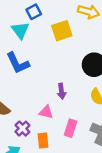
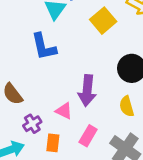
yellow square: (62, 31) -> (103, 21), turned -35
purple arrow: (62, 91) -> (87, 91), size x1.6

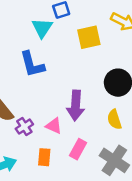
yellow square: (103, 21) -> (89, 37), turned 30
purple cross: (32, 124) -> (24, 127), moved

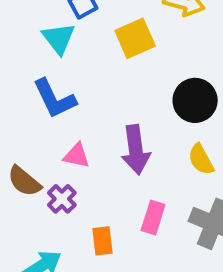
pink triangle: (54, 126) -> (77, 156), moved

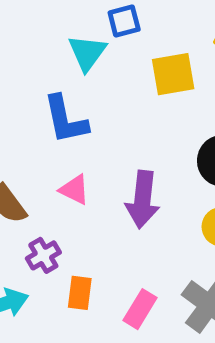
purple cross: (62, 199) -> (43, 255), moved
pink rectangle: (153, 218) -> (140, 309), moved

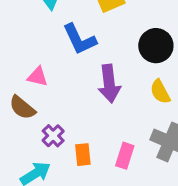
blue L-shape: (66, 120) -> (80, 39), moved
pink triangle: (74, 190) -> (38, 77), moved

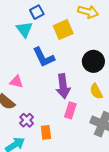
pink rectangle: (125, 156) -> (70, 110), moved

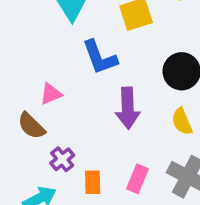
pink triangle: (16, 82) -> (51, 94), turned -40
pink rectangle: (70, 110) -> (137, 179), moved

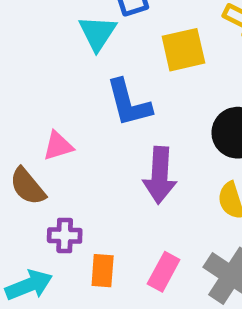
purple cross: (62, 159) -> (65, 236), turned 35

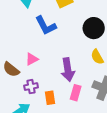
pink triangle: (58, 146) -> (32, 59), moved
purple arrow: (160, 175) -> (68, 70), moved

